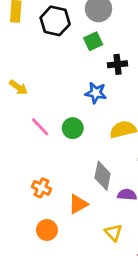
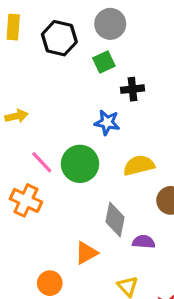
yellow arrow: (18, 87) -> (16, 116), turned -48
green circle: (73, 128) -> (80, 164), size x1.5
orange cross: (41, 188) -> (26, 200), moved, size x1.4

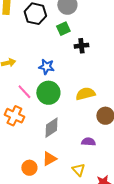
blue star: (107, 122) -> (46, 67), moved
gray diamond: (115, 220) -> (51, 128), moved, turned 45
orange triangle: (86, 253) -> (49, 159), moved

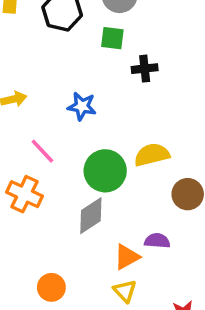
green square: (63, 29) -> (112, 38), turned 32
green circle: (48, 93) -> (105, 171), moved
orange triangle: (49, 159) -> (127, 257), moved
yellow triangle: (78, 170) -> (125, 291), moved

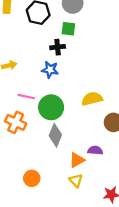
black cross: (145, 69) -> (58, 47), moved
pink line: (42, 151) -> (26, 97), turned -35
green circle: (105, 171) -> (51, 107), moved
gray diamond: (91, 216) -> (55, 135), turned -35

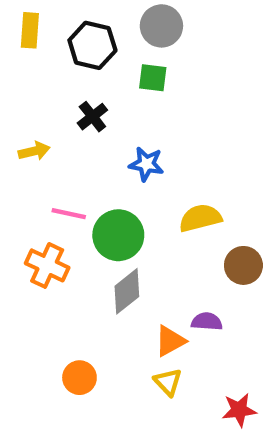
black cross: (58, 47) -> (92, 117), moved, turned -32
blue star: (50, 70) -> (146, 164), moved
gray diamond: (55, 135) -> (127, 291), turned 30

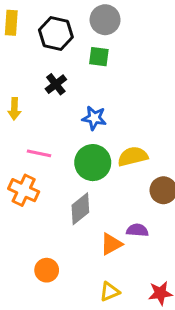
yellow arrow: (34, 151) -> (14, 109), turned 105
green circle: (118, 235) -> (93, 163), moved
yellow triangle: (168, 382) -> (110, 292), moved, turned 50

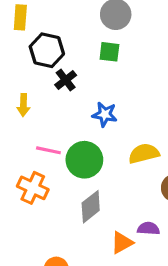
black hexagon: (56, 34) -> (47, 50), moved
green circle: (93, 163) -> (84, 160), moved

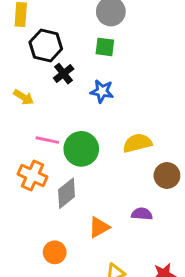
yellow arrow: (23, 105) -> (24, 97), turned -60
blue star: (105, 114) -> (102, 91), moved
gray diamond: (91, 207) -> (66, 193), moved
orange triangle: (122, 243) -> (99, 227), moved

